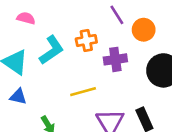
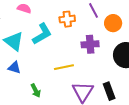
orange cross: (86, 40) -> (67, 19), moved

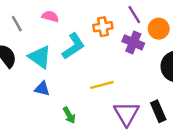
purple cross: (90, 44) -> (133, 42), moved, turned 30

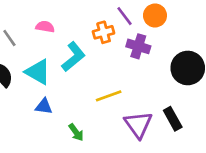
purple line: (134, 15) -> (124, 16), moved
orange circle: (159, 29) -> (155, 15), moved

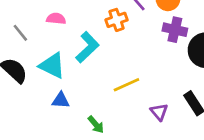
purple cross: (138, 46) -> (175, 30), moved
purple triangle: (138, 125) -> (159, 112), size x0.6

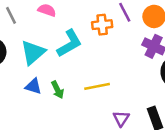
cyan triangle: (52, 65) -> (33, 52), turned 40
green arrow: (96, 125) -> (58, 90), moved

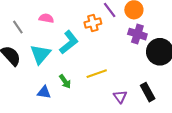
blue triangle: (33, 86) -> (44, 92), moved

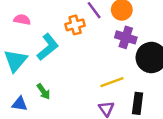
yellow line: (97, 74) -> (112, 82), moved
black rectangle: (148, 92) -> (138, 103), turned 36

